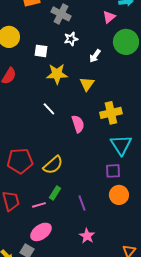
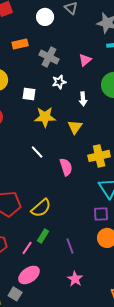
pink triangle: (109, 17) -> (85, 60), moved
white arrow: (95, 56) -> (83, 99), turned -40
pink line: (39, 205) -> (27, 248), turned -40

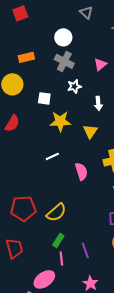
white circle: (45, 17) -> (63, 37), moved
orange rectangle: (20, 44) -> (26, 57), moved
white line: (37, 152) -> (52, 156), turned -72
pink line: (27, 248) -> (61, 258), moved, turned -40

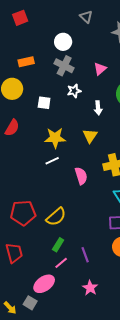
yellow star: (60, 121) -> (55, 138), moved
pink line: (61, 258) -> (61, 263), turned 56

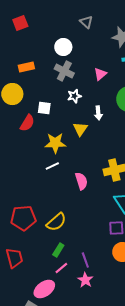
red semicircle: (12, 128) -> (27, 123), moved
yellow triangle: (90, 136) -> (80, 129), moved
pink star: (90, 288) -> (85, 280), moved

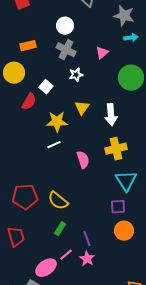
white square: (44, 108) -> (46, 87), turned 32
white arrow: (98, 113) -> (111, 115), moved, size x1.5
yellow semicircle: (56, 222) -> (58, 201), turned 80
pink line: (61, 268) -> (66, 255), moved

